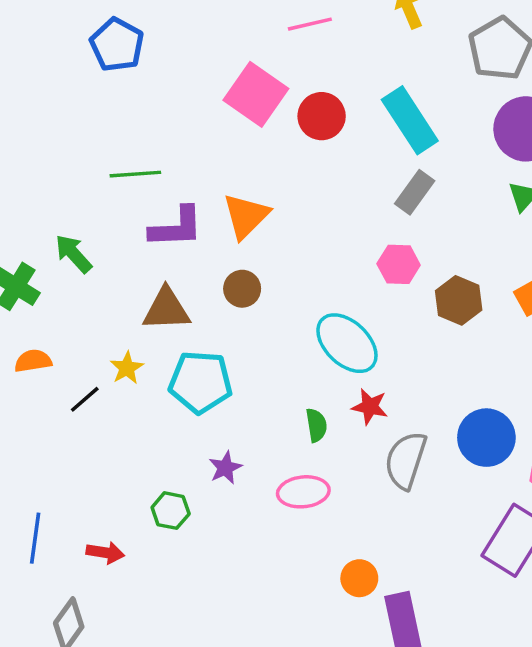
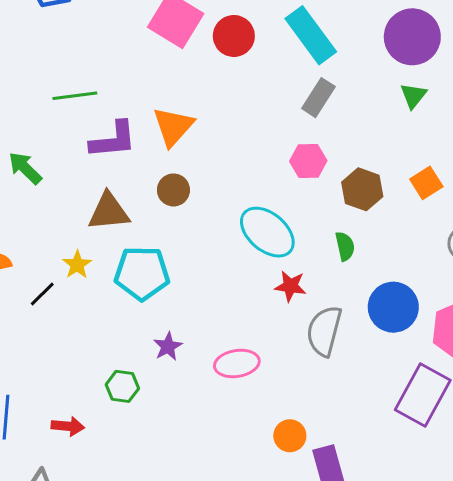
green semicircle: (316, 425) -> (345, 246), moved

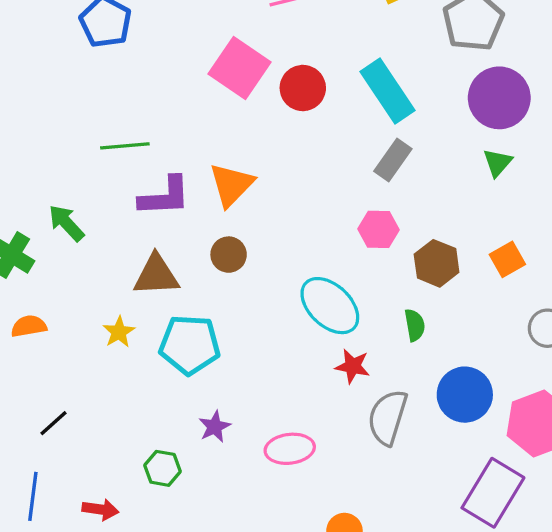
black line: (42, 294) -> (54, 423), moved

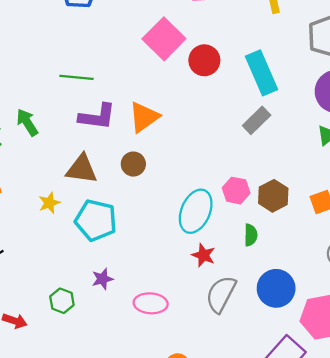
pink hexagon: (378, 229) -> (236, 191), moved
cyan ellipse: (330, 306) -> (196, 211), turned 60

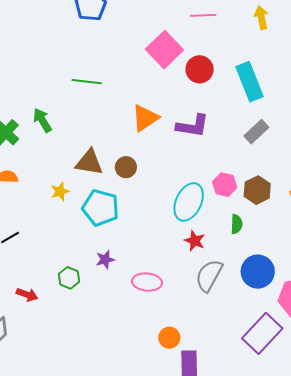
purple L-shape: (97, 117) -> (193, 126), moved
gray rectangle: (257, 120) -> (256, 132), moved
brown circle: (133, 164) -> (126, 167), moved

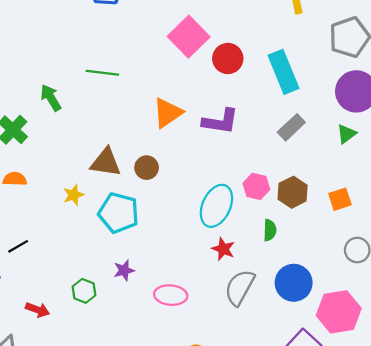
green arrow: (42, 120) -> (51, 98), moved

